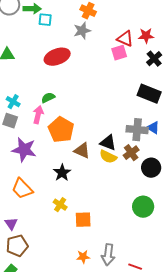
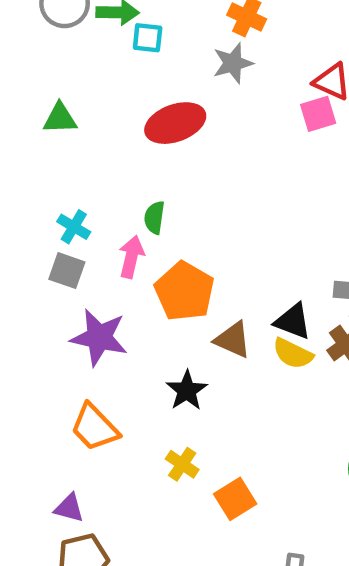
green semicircle: (48, 98) -> (154, 218), turned -56
orange square: (83, 220) -> (235, 499), turned -30
purple triangle: (11, 224) -> (69, 508), turned -40

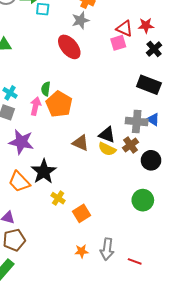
red ellipse: (175, 123) -> (69, 47), moved, turned 70
orange pentagon: (184, 291) -> (59, 104), moved
black star: (187, 390) -> (44, 172), moved, size x1.4

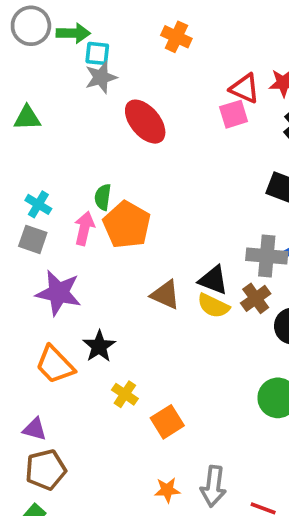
gray star: (81, 20) -> (101, 77), moved
black star: (44, 172) -> (99, 346), size x0.7

